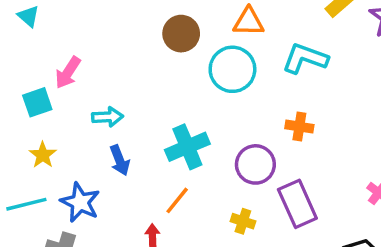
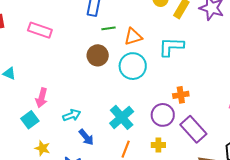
orange cross: (299, 127) -> (181, 95), moved
yellow cross: (243, 221) -> (158, 145), moved

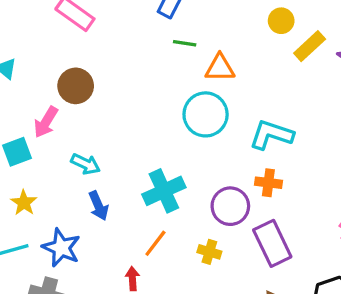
cyan L-shape: (171, 47) -> (271, 135), moved
brown circle: (98, 55) -> (76, 86), moved
cyan arrow: (72, 115) -> (86, 164), turned 30

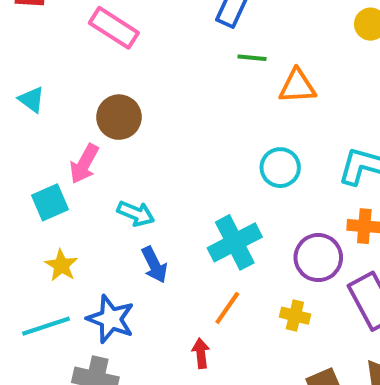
cyan circle: (206, 114) -> (280, 168), moved, size x0.7

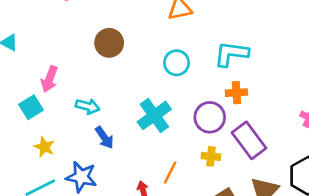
brown circle: (119, 117) -> (109, 43), moved
orange line: (227, 308) -> (170, 172), moved
yellow cross: (295, 316) -> (211, 156), moved

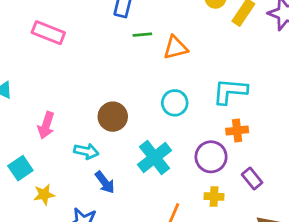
brown circle: (109, 43) -> (113, 117), moved
cyan square: (31, 107) -> (20, 168), moved
purple rectangle: (249, 140) -> (252, 178), size x0.6
yellow star: (44, 147) -> (44, 195), turned -30

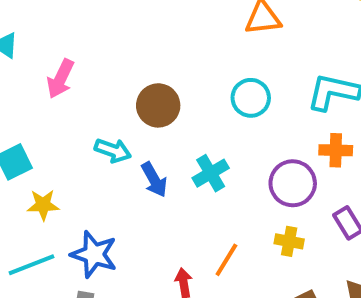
pink arrow: (46, 125) -> (60, 79), moved
cyan cross: (155, 158) -> (211, 173), size x0.7
blue arrow: (105, 182) -> (154, 180), moved

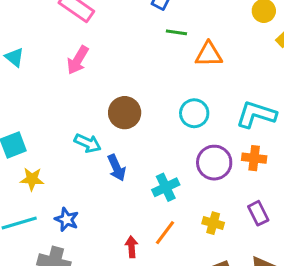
pink arrow: (60, 79) -> (78, 60), moved
cyan cross: (211, 173) -> (166, 187), moved
purple circle: (293, 183) -> (214, 163), moved
blue star: (94, 254) -> (67, 219), size x0.7

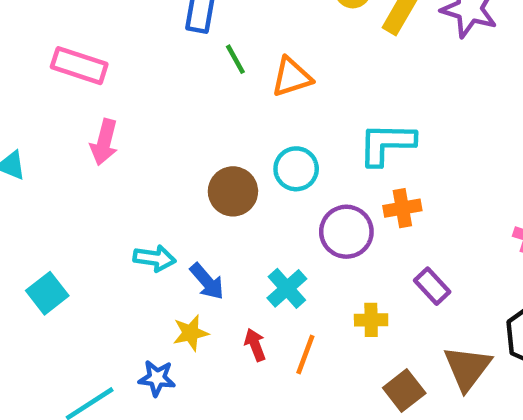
green line: (176, 32) -> (235, 59), turned 70
brown circle: (125, 113) -> (233, 191), moved
yellow star: (32, 179) -> (191, 333), moved
red arrow: (132, 247) -> (255, 345), moved

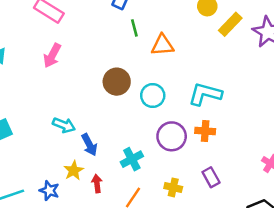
brown circle: (233, 191) -> (117, 82), moved
yellow star: (191, 333) -> (74, 170), turned -30
red arrow: (255, 345) -> (97, 184), moved

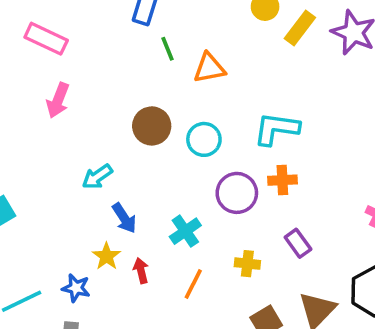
cyan arrow: (64, 125) -> (97, 177), moved, turned 130

